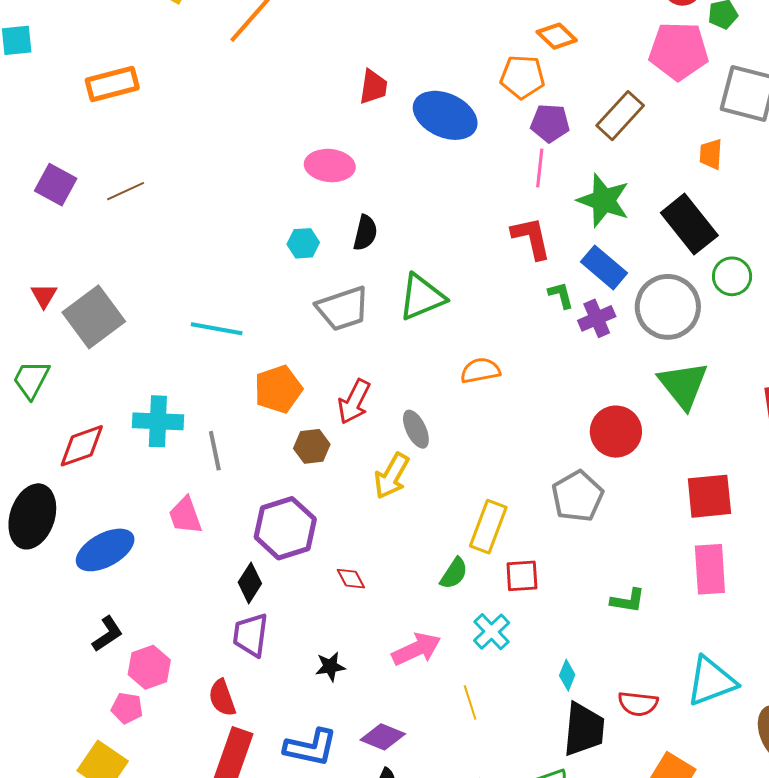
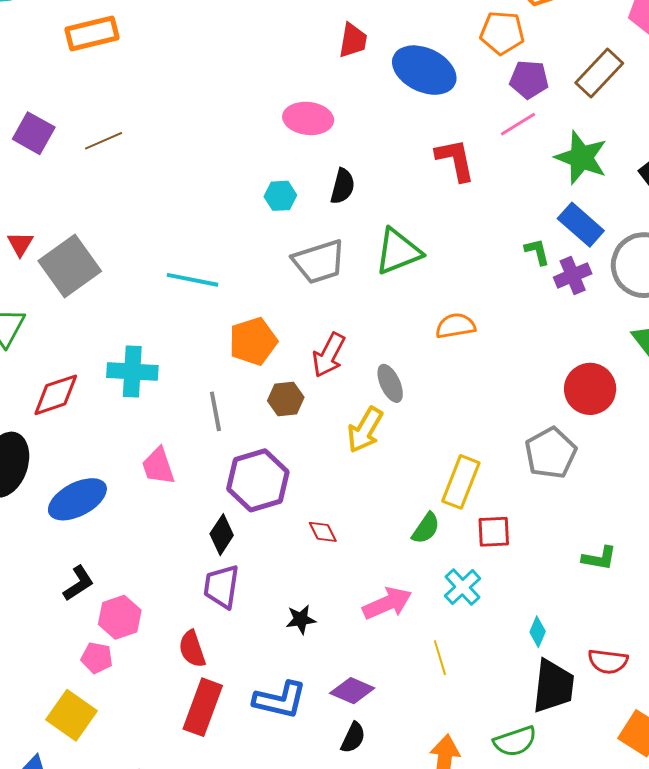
pink line: (540, 168) -> (518, 124), turned 51
red L-shape: (531, 238) -> (455, 160), moved
gray line: (215, 451) -> (215, 411), moved

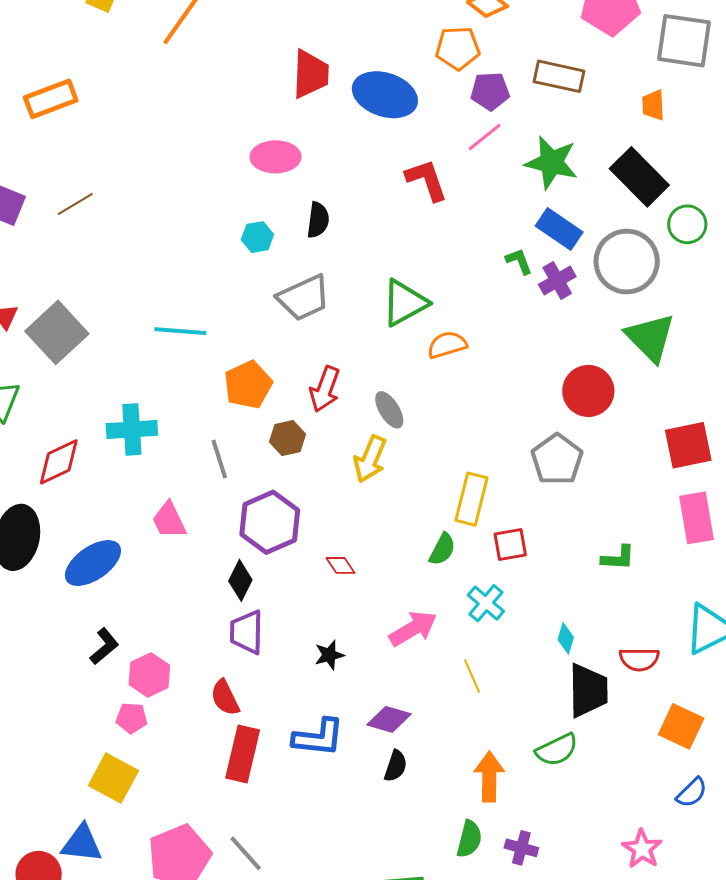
red trapezoid: (353, 40) -> (310, 74), size x1.4
brown rectangle: (599, 73) -> (559, 76), turned 66
green triangle: (398, 252) -> (405, 303), moved

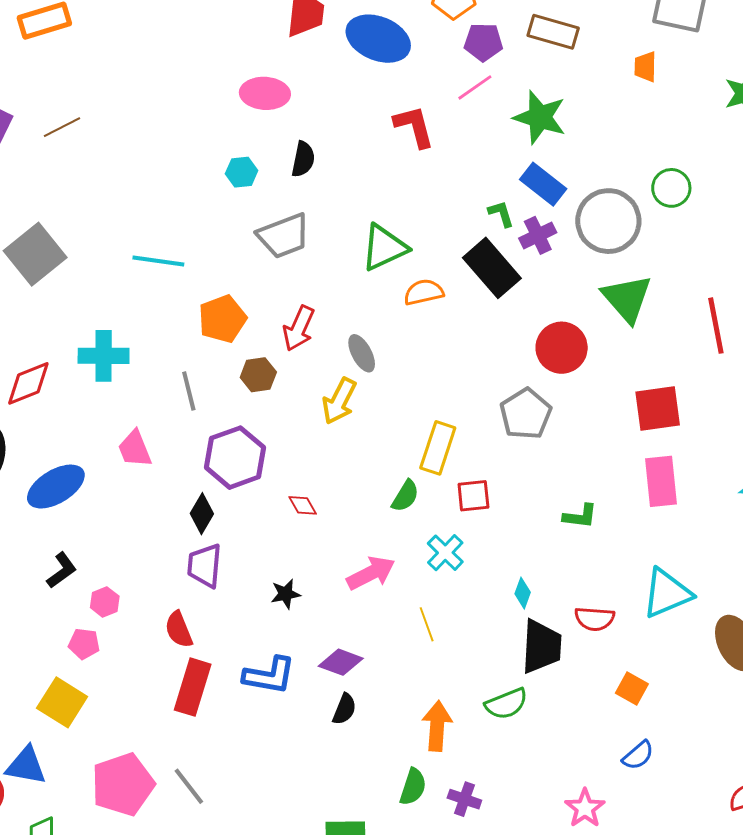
black rectangle: (639, 177) -> (492, 268), moved
pink hexagon: (149, 675) -> (105, 602), size x0.7
orange square: (681, 726) -> (632, 689), size x0.7

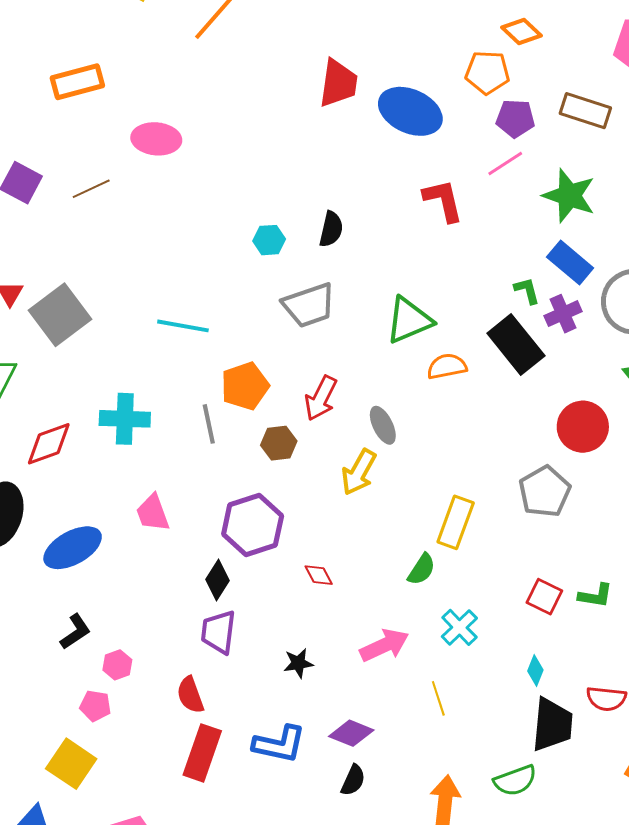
pink ellipse: (265, 93) -> (156, 139), moved
gray line: (189, 391) -> (209, 424), moved
red square: (473, 496) -> (544, 597), moved, turned 30

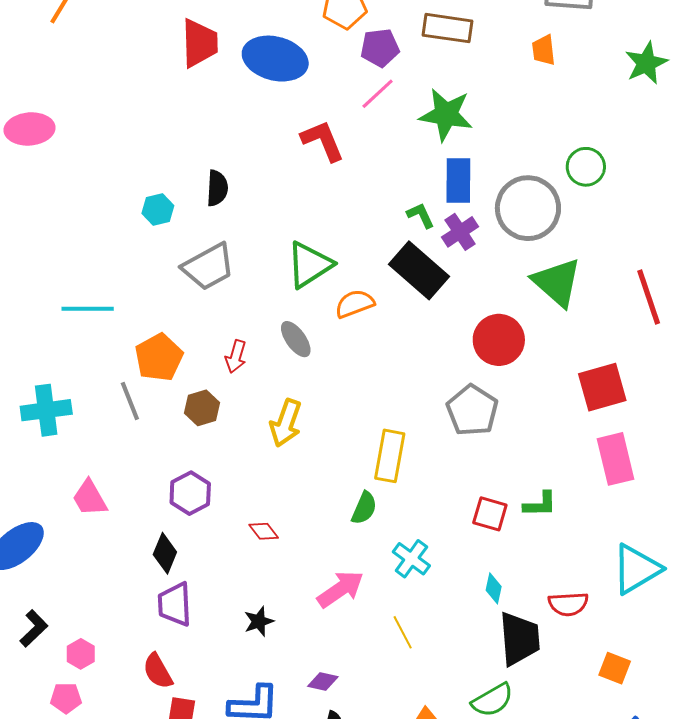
blue rectangle: (570, 263) -> (458, 180), turned 60
red arrow: (321, 398) -> (236, 356), size x0.7
gray ellipse: (383, 425) -> (296, 339), moved
purple hexagon: (253, 525) -> (190, 493), size x0.7
purple diamond: (351, 733) -> (323, 681), size x0.7

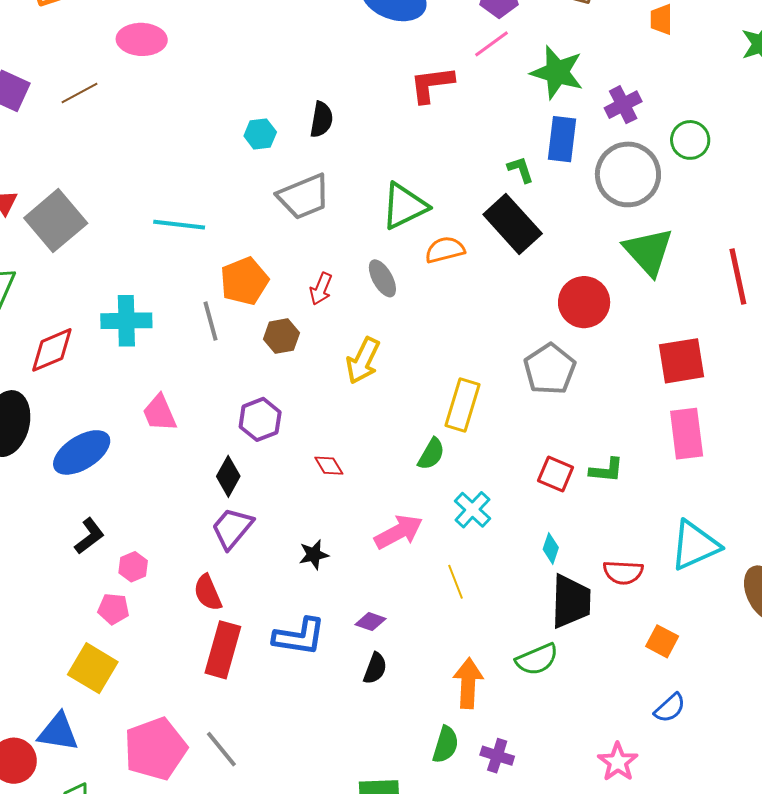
red L-shape: (323, 141) -> (432, 84), turned -81
purple cross: (460, 232) -> (623, 105), moved
purple trapezoid: (175, 604) -> (232, 528), turned 36

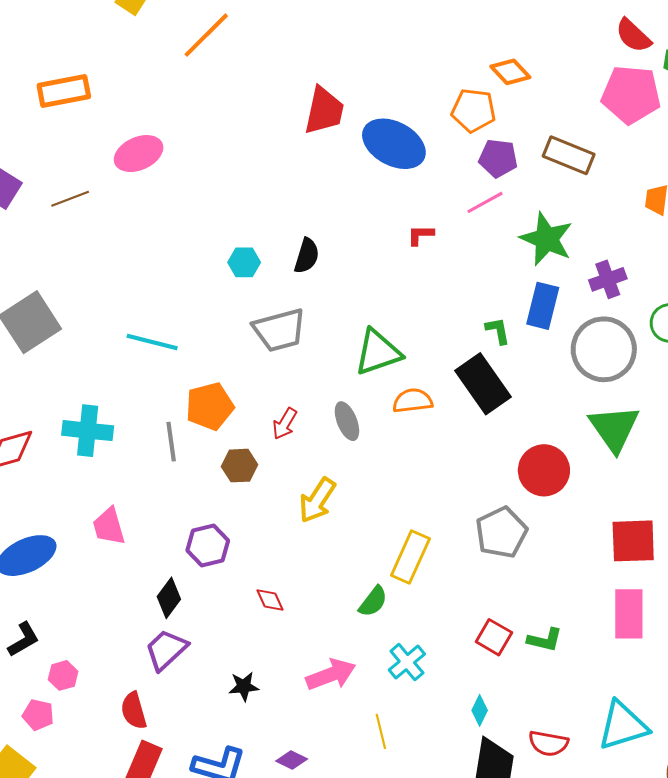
pink ellipse: (142, 39) -> (139, 154), turned -33
red L-shape: (432, 84) -> (420, 235), size x0.6

